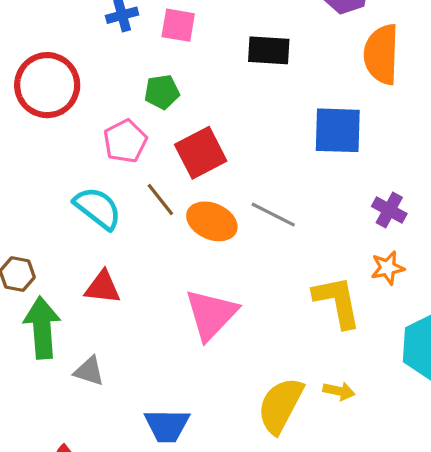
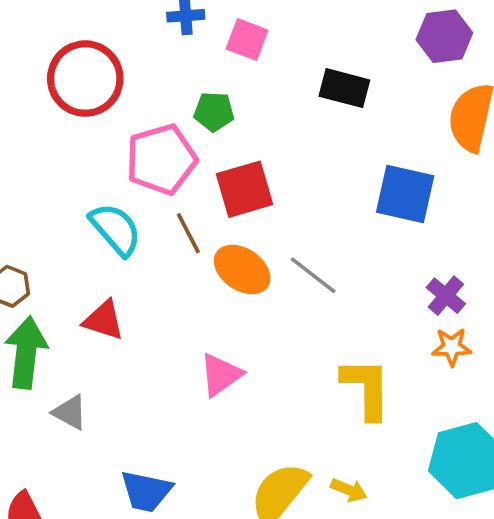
pink pentagon: (125, 141) -> (161, 159), size x1.4
orange star: (388, 268) -> (452, 347), moved
pink triangle: (211, 314) -> (221, 375), size x0.7

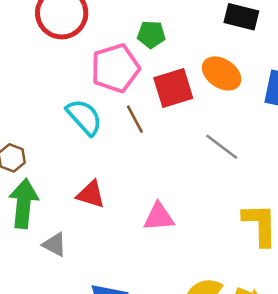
orange ellipse: (242, 269) -> (222, 73), moved
red triangle: (104, 320) -> (91, 194), moved
pink triangle: (221, 375) -> (159, 217), turned 32

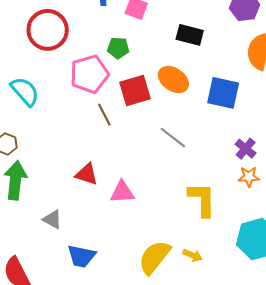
cyan semicircle: (84, 117) -> (25, 91), moved
red triangle: (91, 194) -> (87, 174), moved
gray triangle: (55, 244) -> (52, 219), moved

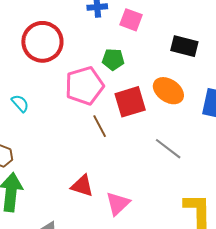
cyan semicircle: (25, 91) -> (20, 103), size x0.6
pink triangle: (122, 192) -> (118, 204), turned -40

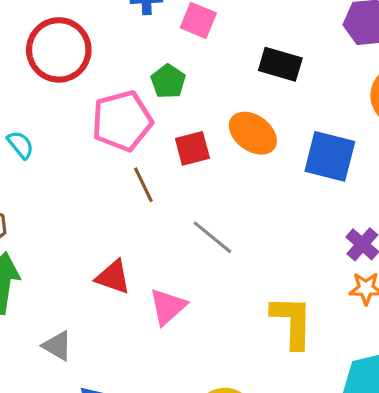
green pentagon: (113, 59) -> (168, 81), turned 30
red square: (130, 102) -> (192, 148), size x0.7
gray line: (168, 149) -> (212, 237), moved

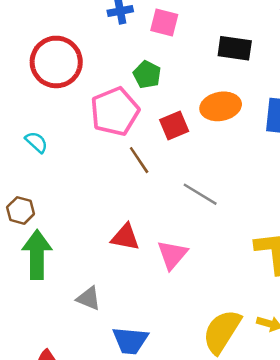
orange ellipse: (253, 133) -> (221, 106), turned -39

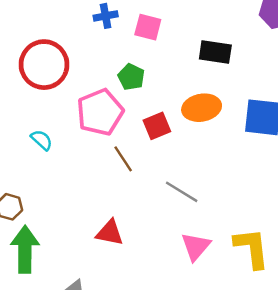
cyan semicircle: (36, 142) -> (42, 140), moved
pink triangle: (172, 255) -> (196, 246), moved

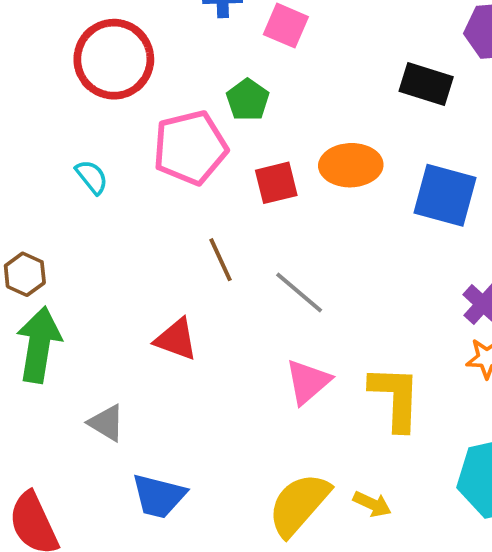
black rectangle: (215, 52) -> (426, 84), moved
brown line: (123, 159) -> (221, 260), moved

